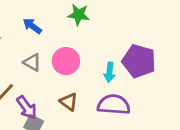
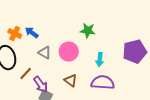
green star: (79, 15) -> (88, 31), moved
blue arrow: (32, 26) -> (32, 33), moved
purple pentagon: (139, 61) -> (135, 52), moved, turned -30

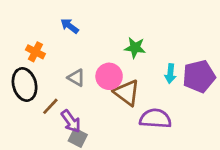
blue arrow: (32, 33) -> (70, 26), moved
cyan arrow: (100, 60) -> (170, 74), moved
brown triangle: (71, 81) -> (127, 93), moved, size x1.5

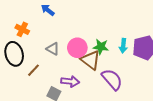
green star: (135, 48) -> (101, 47), moved
purple semicircle: (155, 119) -> (112, 79), turned 45
purple arrow: (71, 121) -> (70, 81), moved, turned -48

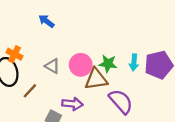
orange cross: (22, 29) -> (14, 54), moved
brown triangle: (91, 60) -> (96, 79), turned -45

